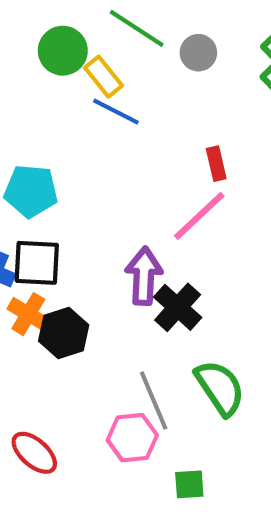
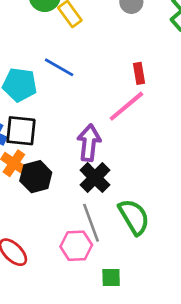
blue line: (116, 112) -> (59, 67), moved
black cross: (178, 307) -> (95, 178), moved

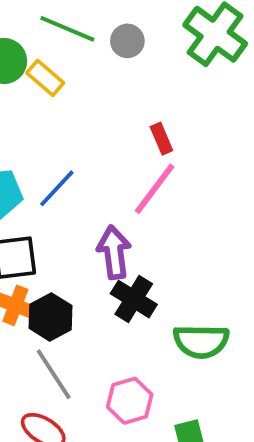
blue line: (59, 67) -> (57, 188), moved, turned -64
green semicircle: (134, 217) -> (201, 341), turned 135
gray line: (91, 223) -> (54, 374), moved

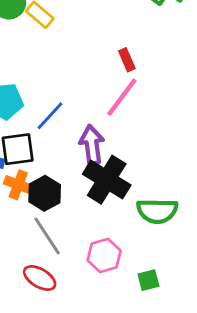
blue line: (57, 188) -> (50, 116), moved
black cross: (134, 299) -> (107, 180), size x1.4

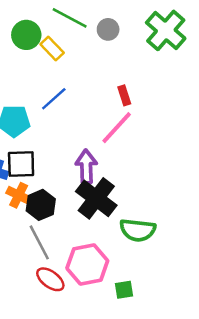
blue line: (50, 116) -> (54, 99), moved
pink hexagon: (104, 256) -> (87, 264), size x1.4
red ellipse: (40, 278) -> (50, 279), moved

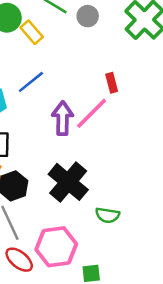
red rectangle: (124, 95) -> (112, 83), moved
purple arrow: (86, 167) -> (63, 118), moved
green semicircle: (138, 230) -> (107, 215), size x0.7

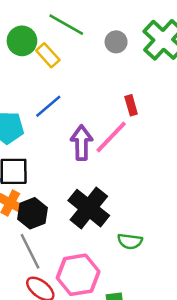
gray circle: (88, 16) -> (116, 42), moved

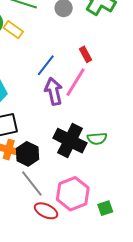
blue line: (48, 106) -> (46, 65), moved
green semicircle: (130, 241) -> (97, 139), moved

